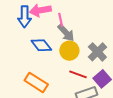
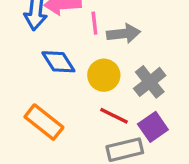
gray arrow: (66, 33) -> (124, 34), moved, turned -60

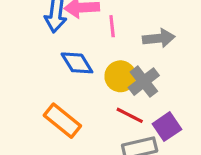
gray arrow: (124, 34) -> (159, 38), moved
gray cross: (150, 82) -> (144, 82), moved

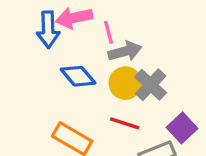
gray arrow: (159, 38) -> (125, 51), moved
red line: (130, 115) -> (125, 123), moved

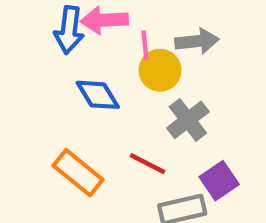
gray arrow: (125, 51) -> (197, 41), moved
yellow circle: (125, 83) -> (160, 70), moved

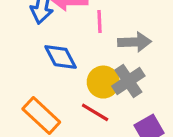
gray arrow: (197, 41) -> (135, 42), moved
yellow circle: (160, 70) -> (103, 82), moved

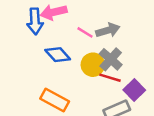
pink line: (99, 21) -> (85, 32), moved, turned -42
red line: (95, 112) -> (110, 78), moved

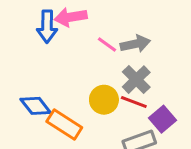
blue diamond: (58, 55) -> (36, 106), moved
yellow circle: (93, 65) -> (104, 100), moved

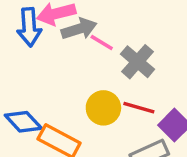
gray arrow: (135, 44) -> (79, 29), moved
gray cross: (136, 80) -> (137, 62), moved

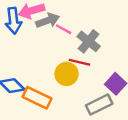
red line: (139, 108) -> (79, 62), moved

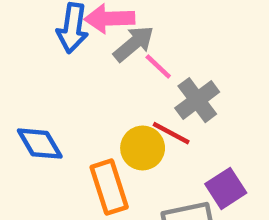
gray arrow: (48, 21) -> (134, 44), turned -35
orange rectangle: (37, 98) -> (109, 187), moved, turned 32

